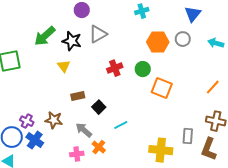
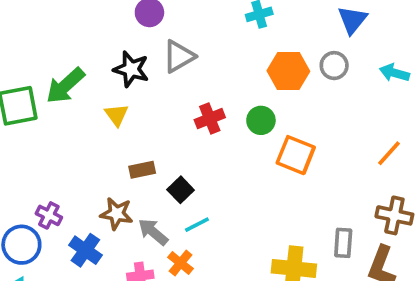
green arrow: (45, 36) -> (65, 86), moved
brown star: (54, 120) -> (117, 214), moved
cyan line: (121, 125) -> (197, 225), moved
blue cross: (35, 140) -> (85, 250), moved

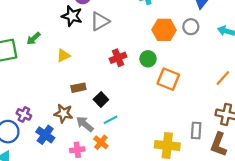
black star: (131, 69) -> (72, 16), moved
green arrow: (65, 86) -> (33, 38), size x0.6
yellow triangle: (117, 115) -> (63, 56), turned 40

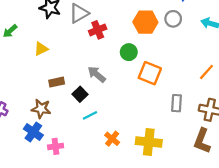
red cross: (118, 58) -> (98, 30), moved
gray arrow: (85, 124) -> (97, 74), moved
gray rectangle: (196, 131) -> (176, 103), moved
blue cross: (45, 135) -> (33, 132), moved
orange cross: (101, 142) -> (112, 139), moved

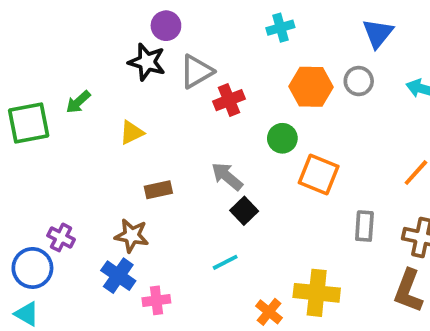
black square: (80, 94) -> (244, 211), moved
cyan line: (90, 115) -> (225, 262), moved
orange cross: (112, 139) -> (269, 312), moved

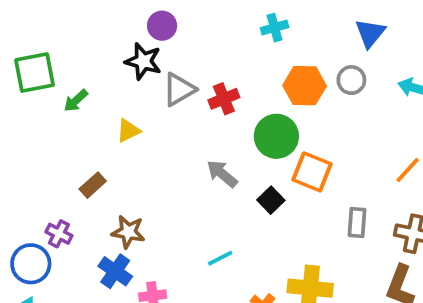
gray triangle: (197, 71) -> (179, 89), moved
green square: (29, 123) -> (35, 73), moved
green circle: (282, 138) -> (276, 136), size x1.5
brown rectangle: (158, 190) -> (93, 185), moved, turned -30
black square: (244, 211) -> (271, 200), moved

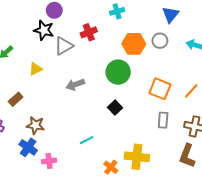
red cross: (224, 99) -> (89, 32), moved
orange square: (312, 172) -> (160, 89), moved
gray arrow: (222, 174) -> (75, 85), moved, turned -60

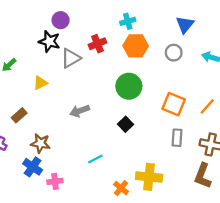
orange hexagon: (134, 44) -> (136, 46), moved
gray arrow: (75, 85) -> (80, 111), moved

